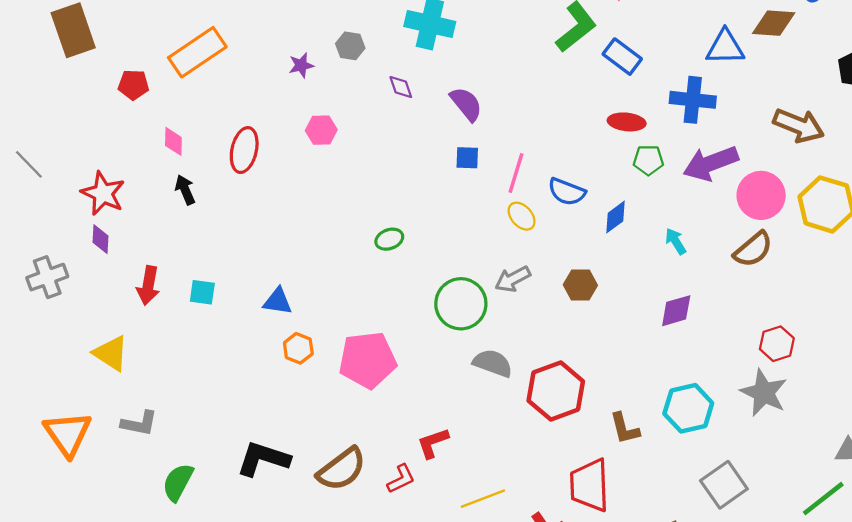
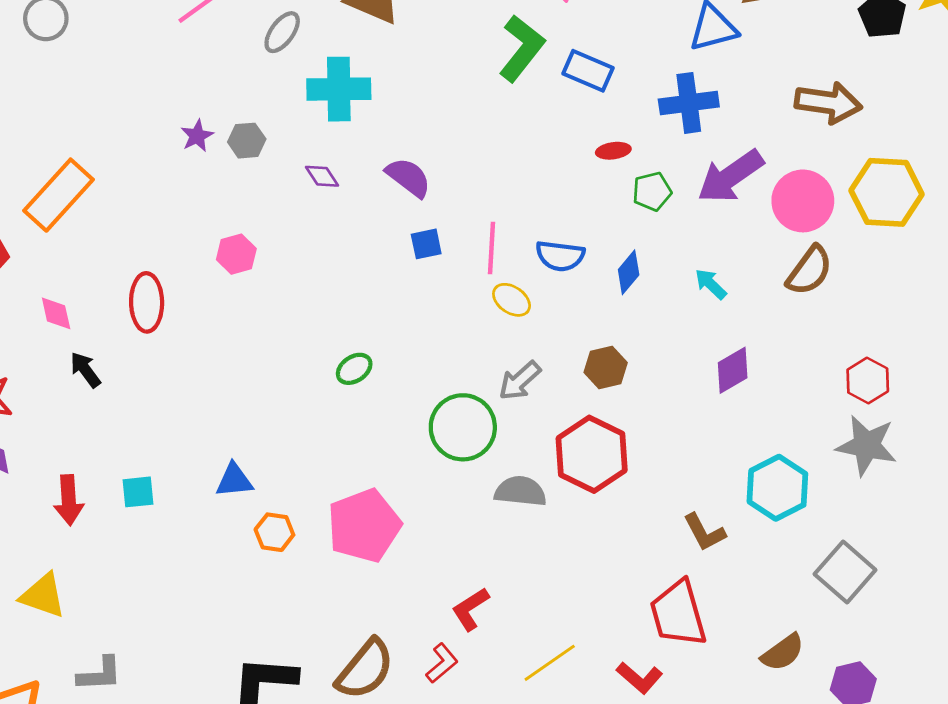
purple star: (301, 65) -> (197, 136), moved
red ellipse: (627, 122) -> (613, 151), size x0.7
red hexagon: (556, 391) -> (592, 454), moved

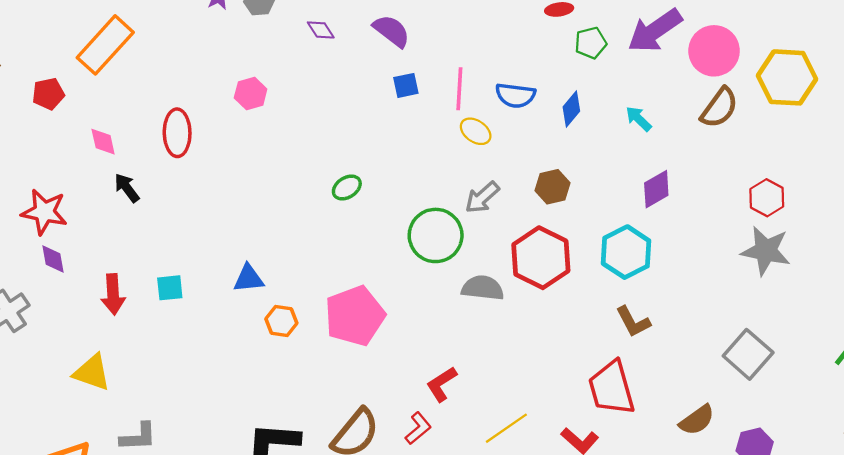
yellow hexagon: (887, 192) -> (787, 77), moved
cyan hexagon: (777, 488) -> (626, 252), moved

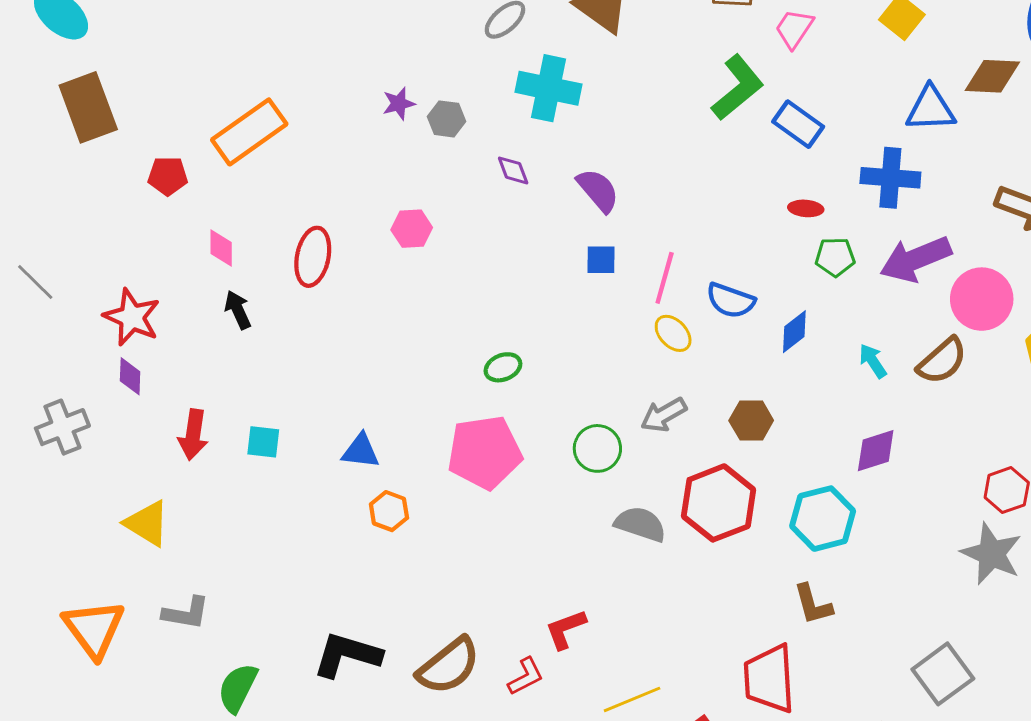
brown semicircle: (719, 108) -> (942, 361), moved
green circle: (436, 235) -> (597, 448), size x0.7
pink pentagon: (355, 316) -> (485, 452), moved

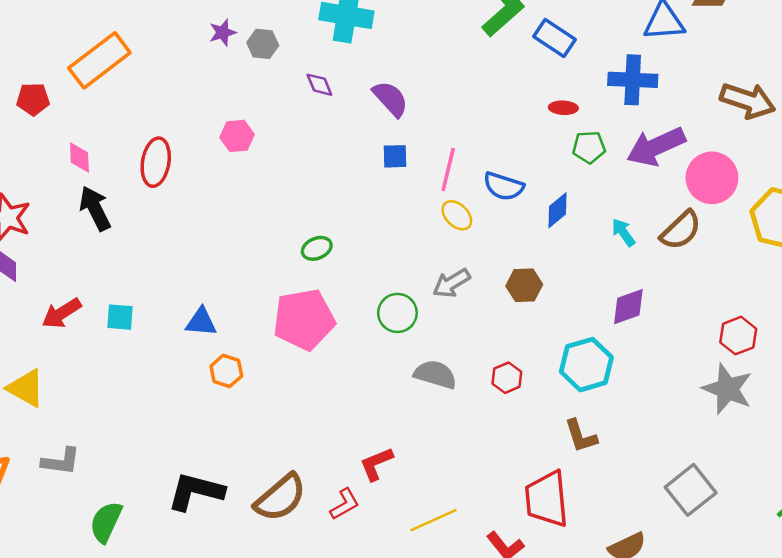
black arrow: (238, 310) -> (95, 208), size x1.4
red arrow: (193, 435) -> (62, 313), turned 51
red hexagon: (719, 503) -> (507, 378), moved, size x0.5

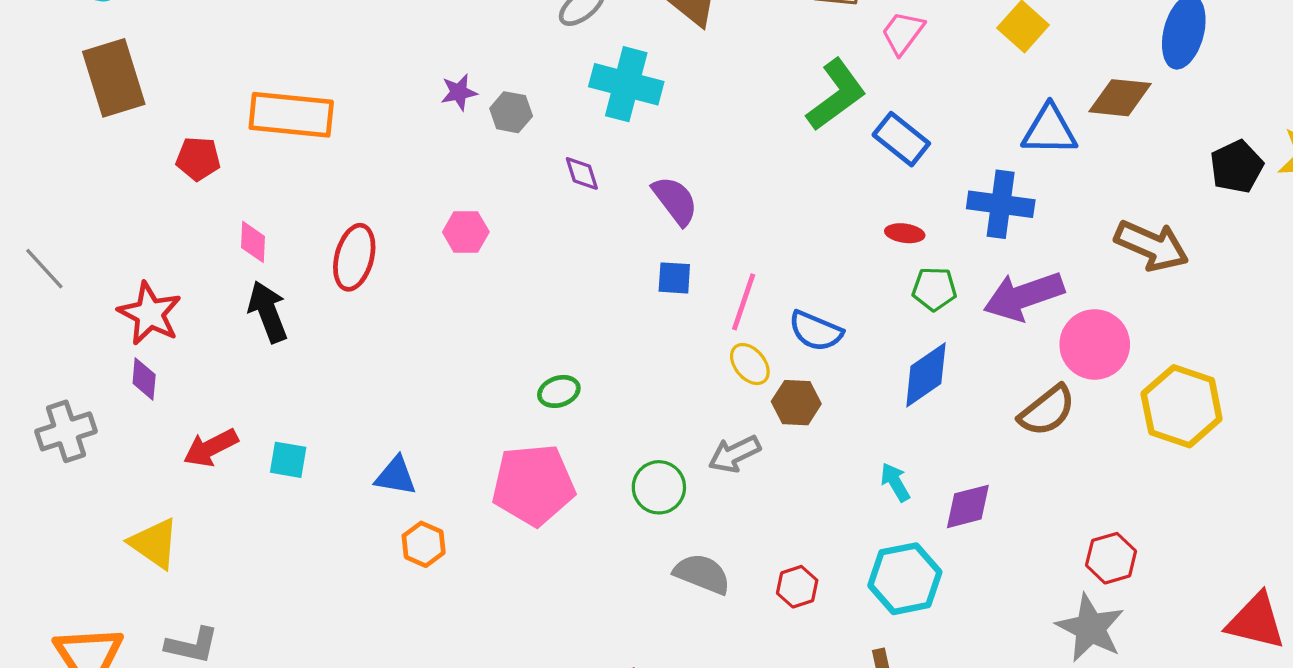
orange rectangle: (99, 60) -> (291, 115), turned 38
blue diamond: (557, 210) -> (926, 375), moved, size x1.4
cyan arrow: (623, 232) -> (895, 482), moved
brown hexagon: (524, 285) -> (796, 403), moved

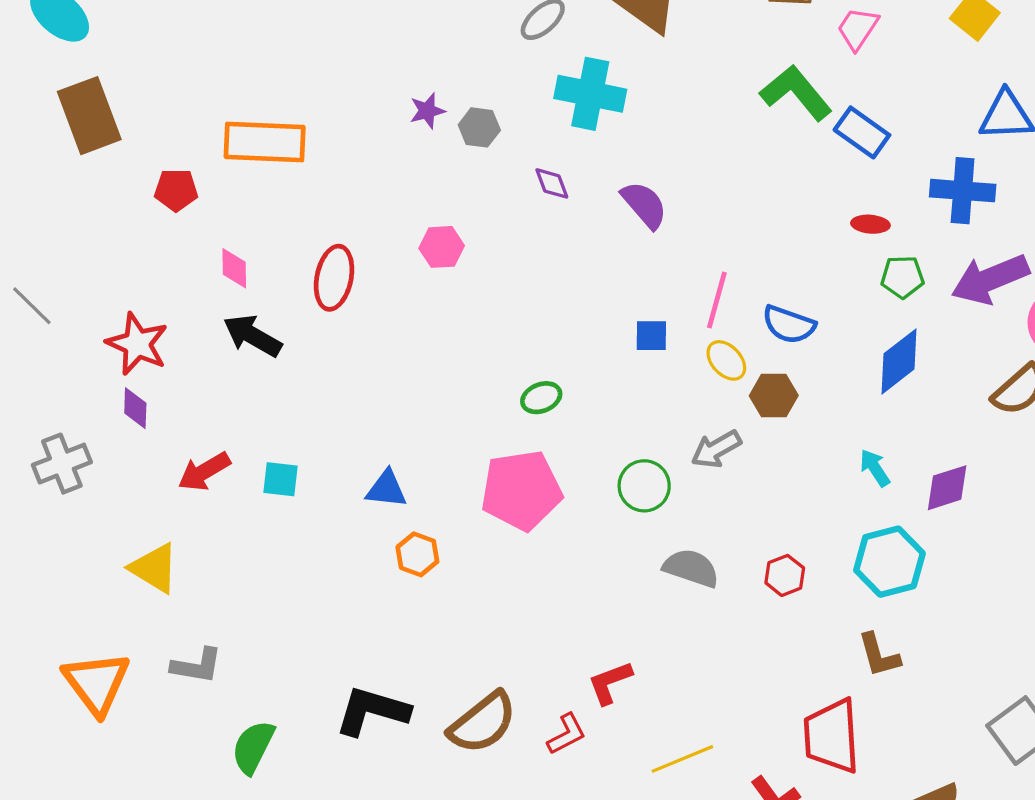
green L-shape: (836, 95) -> (796, 93), turned -90
blue square: (674, 278) -> (651, 336), moved
black arrow: (268, 312) -> (253, 336), turned -36

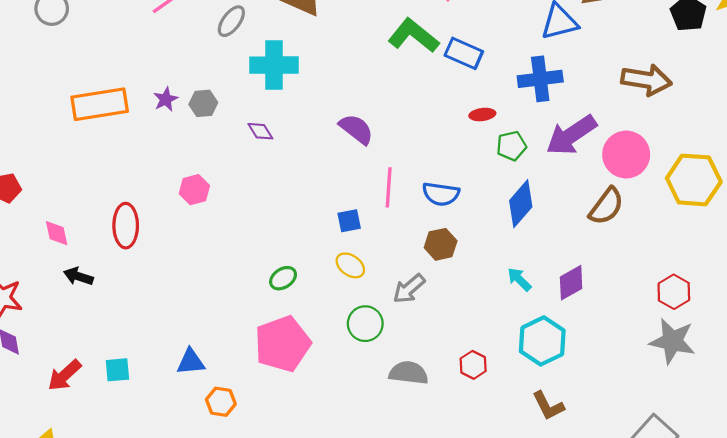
orange rectangle: (265, 142) -> (100, 104), moved
purple semicircle: (644, 205) -> (356, 129), moved
black arrow: (253, 336) -> (78, 276), size x0.7
yellow ellipse: (726, 360) -> (350, 265), moved

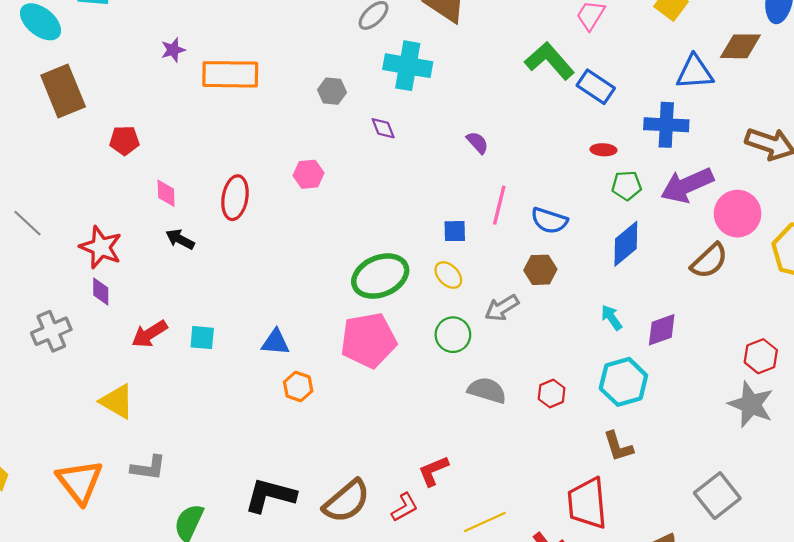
purple star: (166, 99) -> (173, 50), moved
purple semicircle: (356, 129) -> (477, 143), size x0.7
green ellipse: (283, 278) -> (380, 276), size x2.0

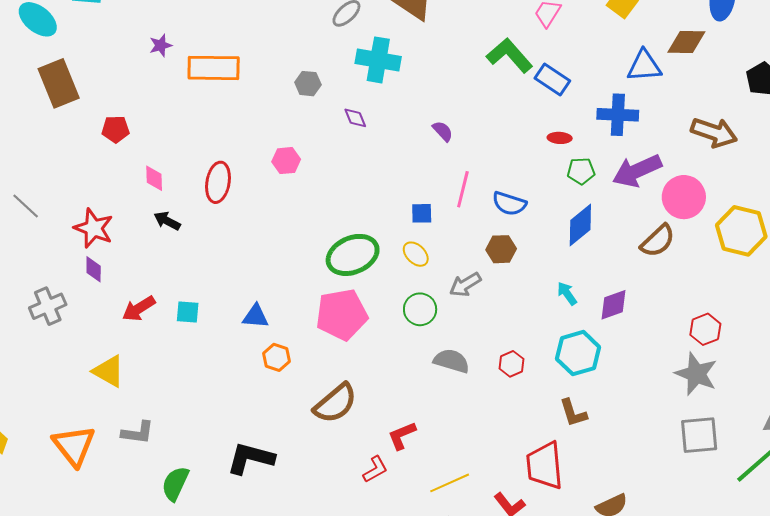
gray square: (717, 496) -> (699, 435), moved, turned 33
brown semicircle: (347, 501) -> (335, 403), moved

